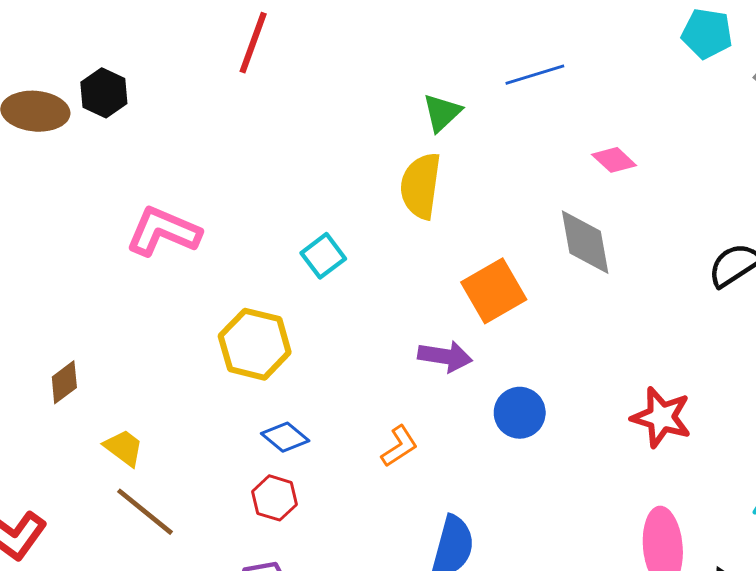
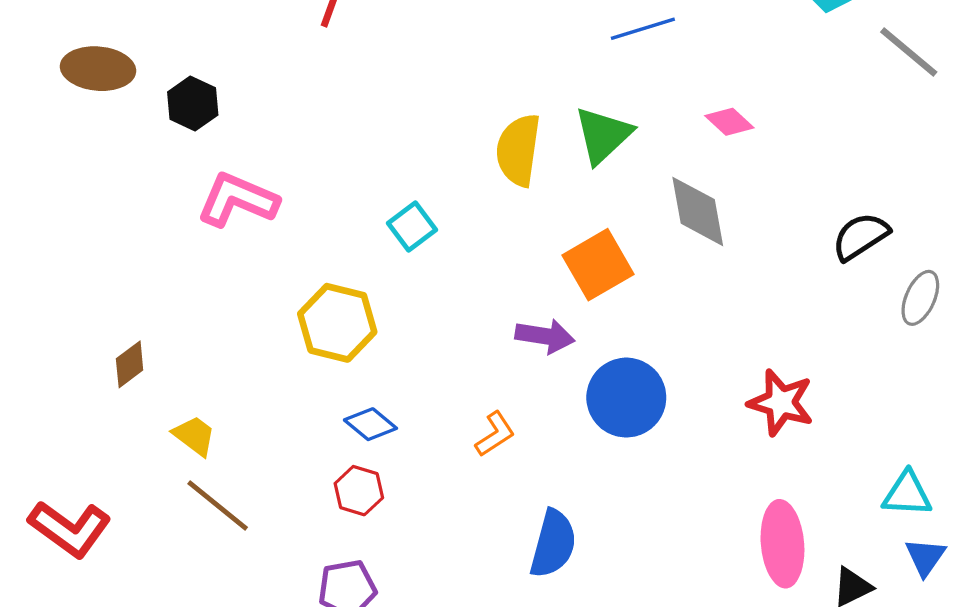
black hexagon: (104, 93) -> (193, 103), moved
green triangle: (442, 113) -> (603, 135), moved, size x1.4
blue circle: (520, 413) -> (626, 398), size x1.4

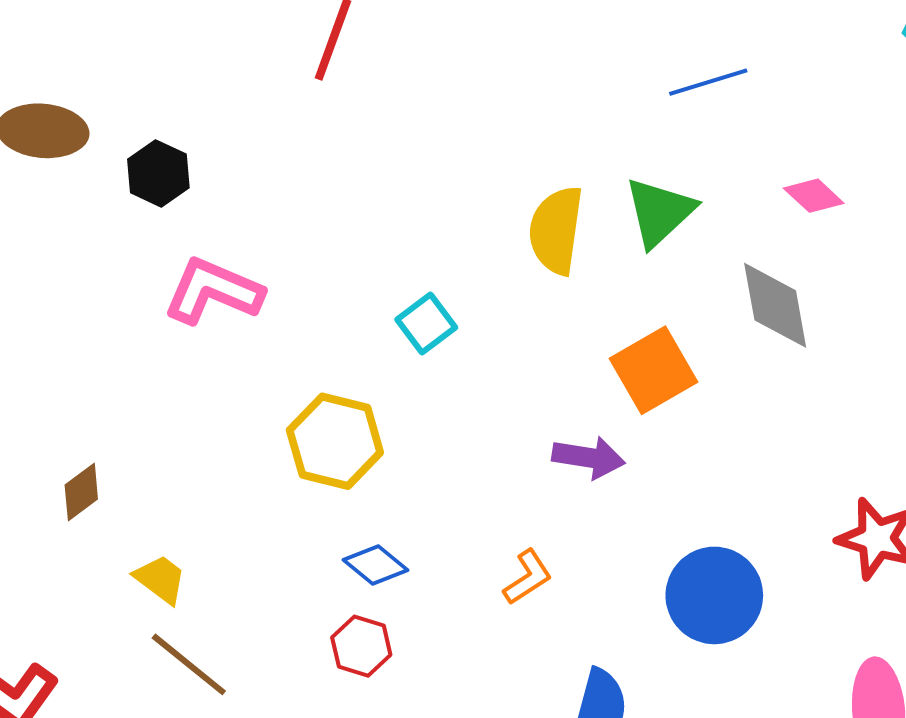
blue circle: (626, 398) -> (714, 595), moved

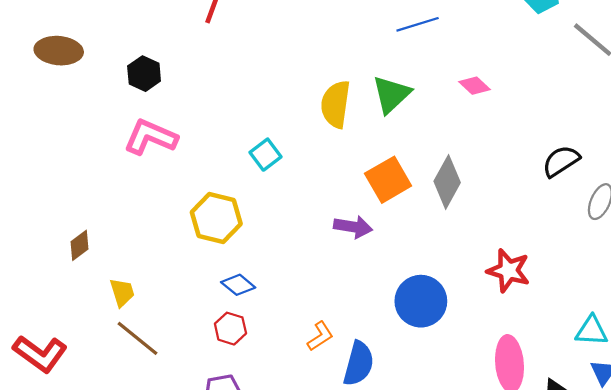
black hexagon: (158, 173) -> (144, 74), moved
gray diamond: (775, 305) -> (447, 182), moved, turned 39
orange L-shape: (528, 577) -> (320, 336), moved
yellow trapezoid: (160, 579) -> (122, 292), turned 36

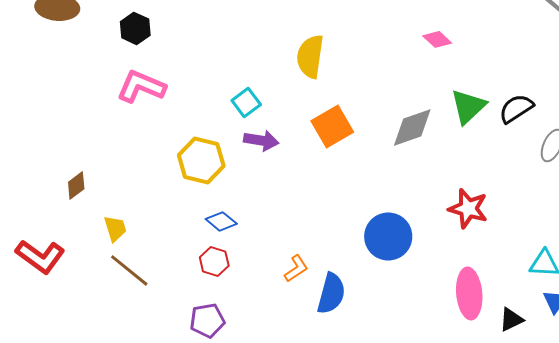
green triangle: (391, 94) -> (468, 106), moved
orange square: (388, 180) -> (332, 126), moved
gray diamond: (447, 182) -> (412, 127), turned 42
purple arrow: (353, 227) -> (261, 140), moved
red L-shape: (40, 354) -> (40, 256), moved

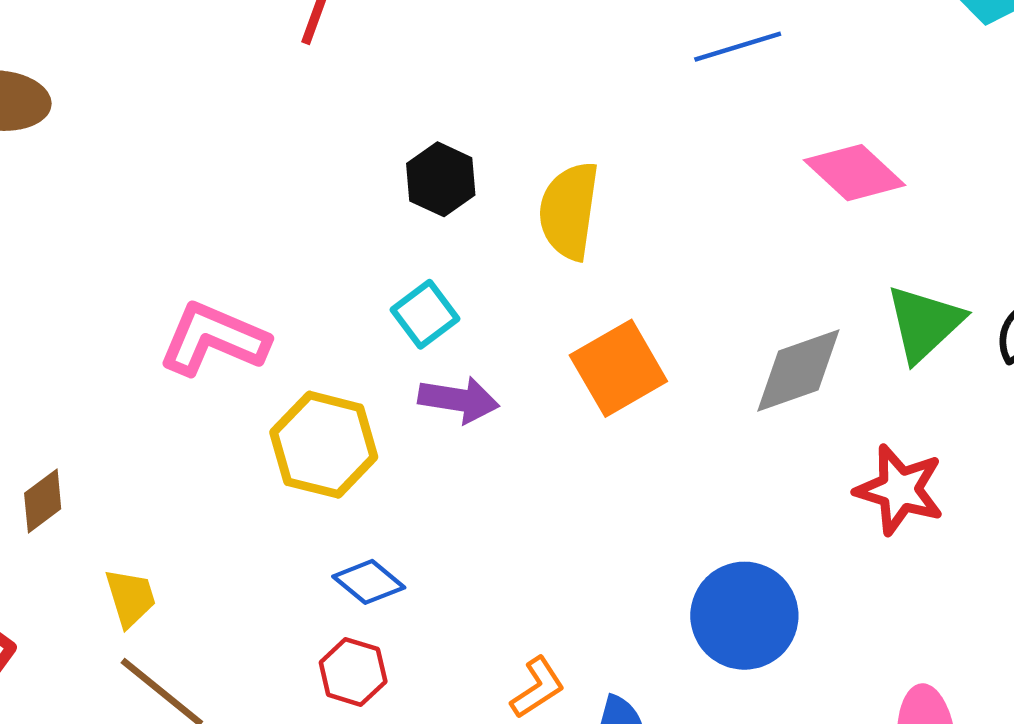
black hexagon: (135, 28) -> (441, 179), moved
pink diamond: (437, 39) -> (855, 173), size x1.5
pink L-shape: (141, 86) -> (214, 339), moved
red star: (468, 208) -> (900, 490), moved

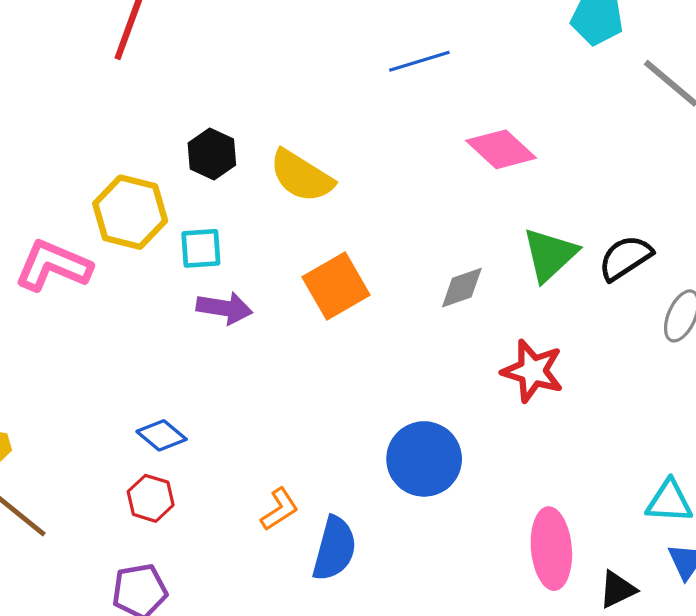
yellow semicircle: (569, 211) -> (301, 176), turned -66
cyan square: (425, 314) -> (201, 248), turned 33
gray diamond: (798, 371) -> (462, 288), size x0.7
yellow hexagon: (324, 445) -> (130, 212), moved

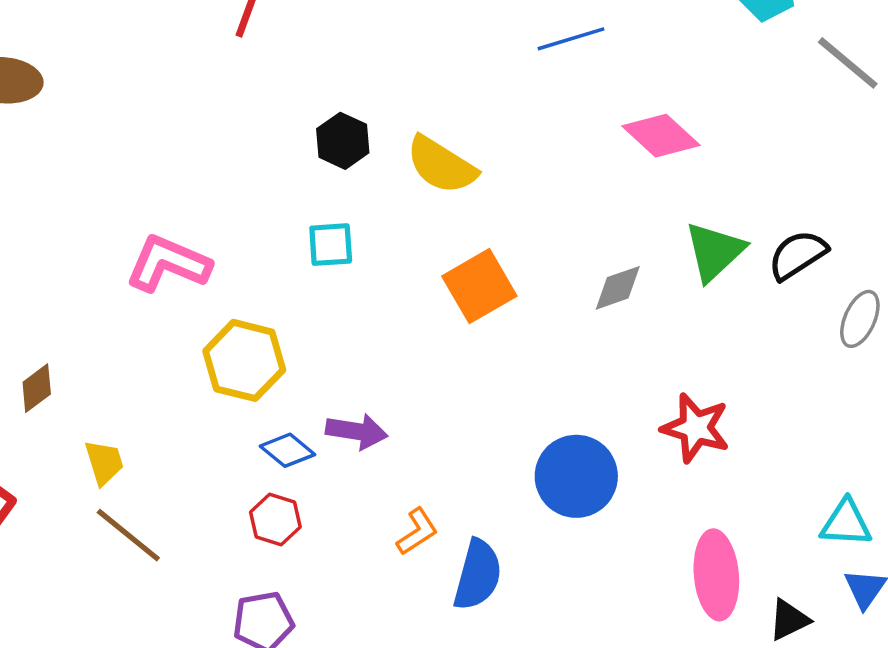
yellow hexagon: (130, 212) -> (244, 360), moved
purple arrow: (224, 308) -> (357, 431), moved
red star: (533, 371) -> (696, 428), moved

